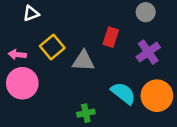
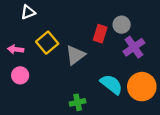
gray circle: (146, 12) -> (122, 25), moved
gray triangle: (83, 61) -> (75, 55), turned -40
pink circle: (22, 83) -> (20, 75), size x0.6

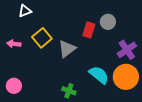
purple cross: (134, 47) -> (127, 50), moved
pink circle: (20, 75) -> (14, 86), moved
green cross: (78, 102) -> (69, 91), turned 32

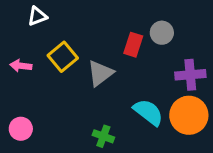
purple cross: (127, 50) -> (190, 75), turned 30

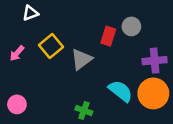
pink arrow: (21, 66) -> (17, 53), turned -56

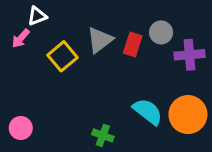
pink arrow: (17, 53) -> (21, 38), moved
gray triangle: (81, 59) -> (100, 40), moved
purple cross: (155, 61) -> (189, 55), moved

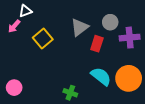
gray triangle: (100, 40) -> (80, 27), moved
red rectangle: (133, 44) -> (97, 44), moved

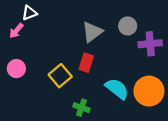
yellow square: (43, 39) -> (60, 76), moved
red rectangle: (97, 44) -> (86, 63), moved
pink circle: (14, 88) -> (16, 69), moved

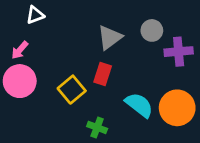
pink arrow: (16, 31) -> (20, 50), moved
pink circle: (16, 69) -> (20, 81), size x1.5

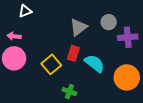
pink arrow: (20, 50) -> (14, 36), turned 56
cyan semicircle: (139, 105) -> (95, 63), moved

